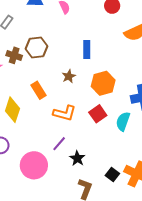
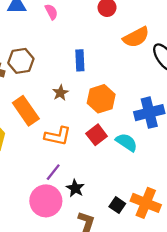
orange rectangle: (39, 90) -> (26, 111), size x1.4
cyan semicircle: (123, 121) -> (127, 142), turned 108
pink circle: (34, 165) -> (46, 201), moved

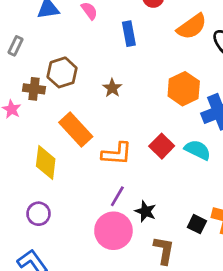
blue rectangle: (80, 60) -> (129, 34), moved
brown star: (60, 93) -> (112, 88), moved
orange hexagon: (101, 99) -> (184, 89), moved

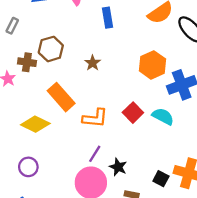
yellow diamond: (46, 163) -> (35, 124), turned -72

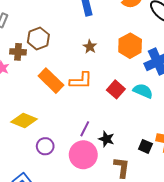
brown star: (93, 63) -> (90, 47), moved
orange L-shape: (95, 118) -> (81, 81), moved
yellow diamond: (35, 124) -> (24, 120), moved
purple circle: (28, 167) -> (45, 146), moved

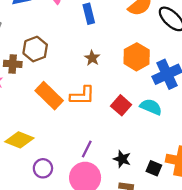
black star: (106, 139) -> (122, 159), moved

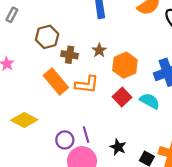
orange hexagon: (137, 57) -> (125, 65), moved
brown cross: (13, 64) -> (70, 55), moved
purple line: (87, 149) -> (86, 134), turned -49
purple circle: (43, 168) -> (65, 140), moved

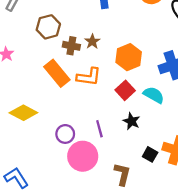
brown star: (99, 50) -> (92, 42), moved
purple line: (86, 134) -> (99, 129), moved
black star: (118, 147) -> (131, 121), moved

